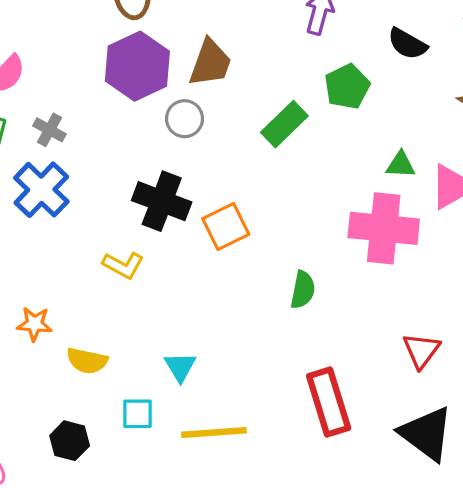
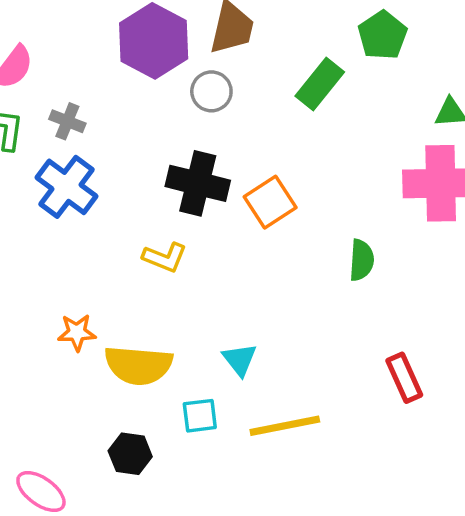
yellow semicircle: (87, 361) -> (138, 365), size x1.5
red rectangle: (329, 402) -> (404, 378), size x0.7

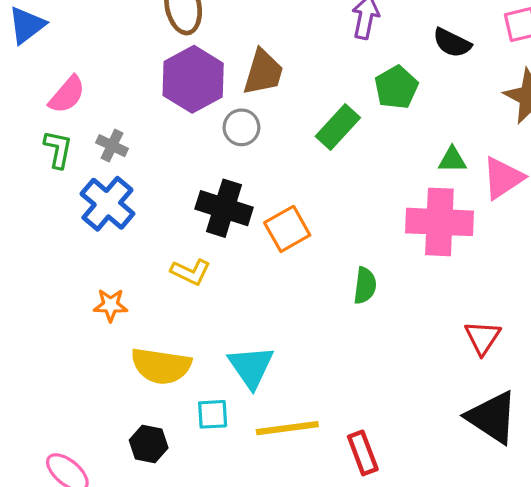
orange star: (77, 332) -> (111, 305), moved
cyan triangle: (240, 360) -> (251, 367), size x1.5
red rectangle: (404, 378) -> (363, 453), moved

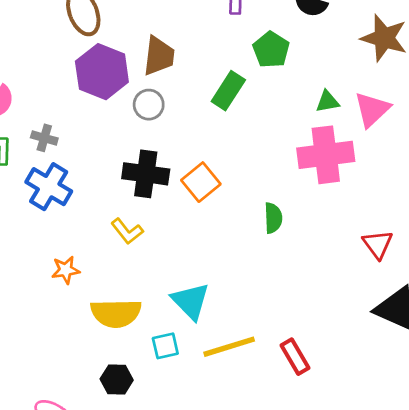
yellow L-shape: (191, 272) -> (127, 231), turned 36

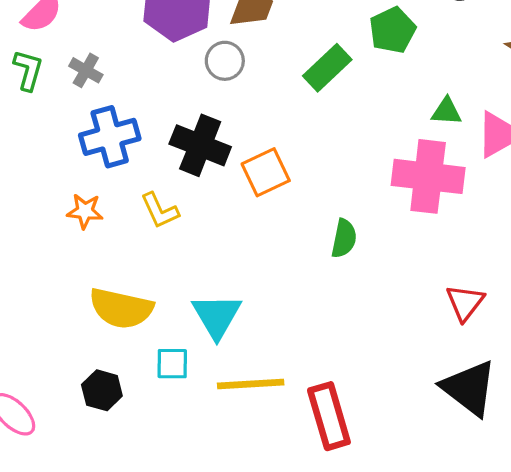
blue cross: (49, 187) -> (110, 137), moved, turned 30
orange star: (66, 270) -> (85, 211), moved
red rectangle: (295, 357) -> (329, 416), size x1.4

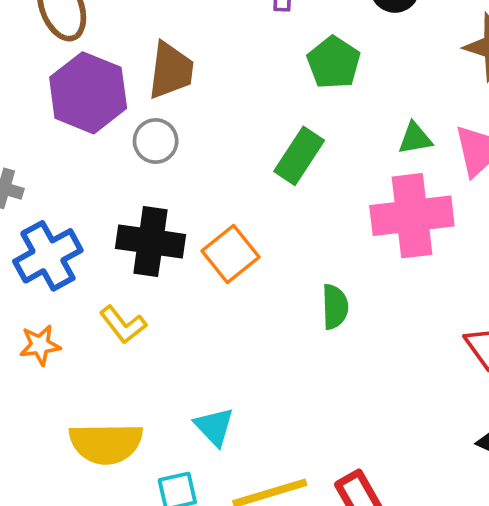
green rectangle: (327, 68) -> (299, 156), moved
cyan triangle: (217, 316) -> (214, 427), size x0.7

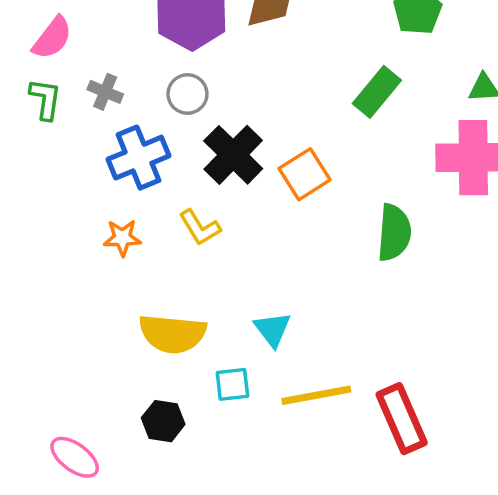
gray circle: (156, 141) -> (187, 94), moved
black cross: (151, 241) -> (233, 155), turned 30
green semicircle: (335, 307) -> (394, 233), size x1.4

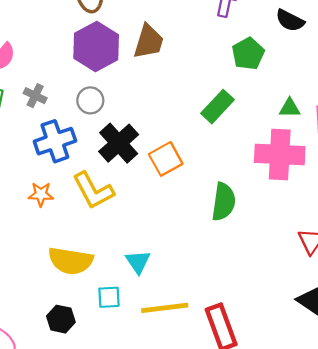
yellow L-shape: (200, 228) -> (93, 191), size x1.5

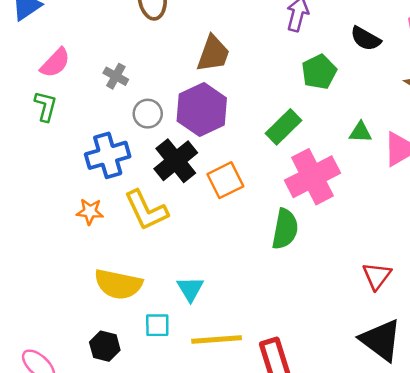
purple hexagon: (96, 46) -> (202, 109), moved
gray cross: (35, 96) -> (116, 76), moved
pink cross: (280, 154) -> (312, 177), moved, turned -33

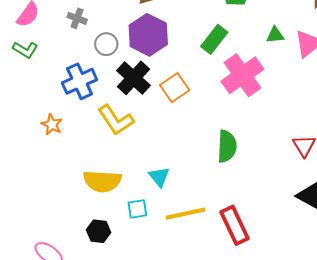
green L-shape: (46, 106) -> (25, 50), turned 115
orange star: (90, 212) -> (52, 125), moved, turned 30
green semicircle: (285, 229) -> (227, 146), moved

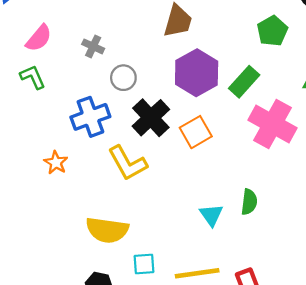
purple hexagon: (148, 35) -> (197, 73), moved
green L-shape: (25, 50) -> (33, 77), turned -150
pink cross: (242, 75) -> (273, 124), turned -30
green semicircle: (227, 146) -> (249, 202), size x0.7
cyan triangle: (159, 177) -> (211, 215), moved

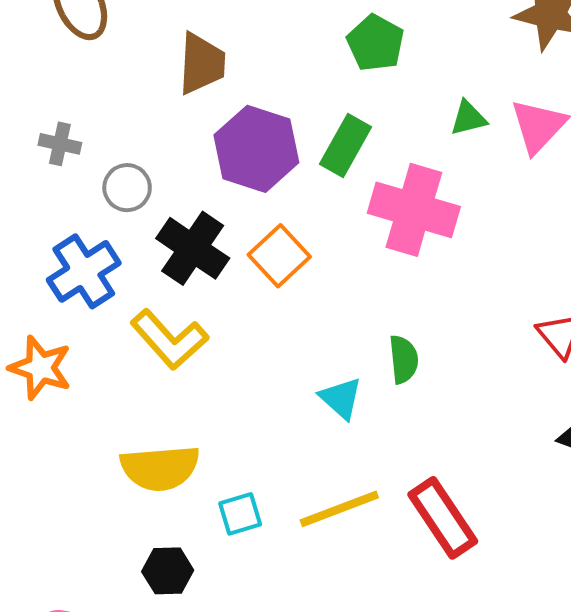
orange star: (56, 163) -> (40, 368), size x1.4

